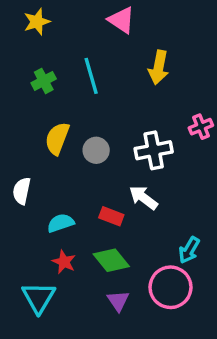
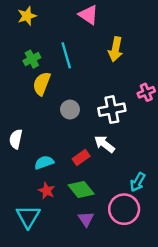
yellow semicircle: (57, 138) -> (42, 84), moved
red rectangle: (111, 216) -> (81, 157), turned -56

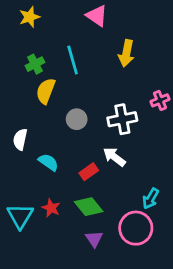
white semicircle: (16, 139) -> (20, 139), moved
cyan semicircle: (44, 162) -> (48, 162), moved, turned 54
cyan triangle: (28, 217) -> (20, 216), moved

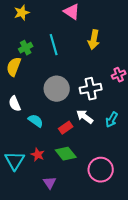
yellow semicircle: (46, 91) -> (14, 67), moved
gray circle: (77, 119) -> (57, 89), size x1.6
white semicircle: (20, 139) -> (15, 104), turned -35
cyan arrow: (151, 199) -> (112, 120), moved
purple triangle: (94, 239) -> (50, 183), moved

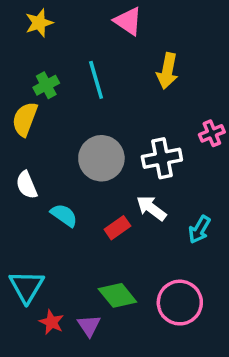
cyan arrow: (112, 120) -> (199, 230), moved
green diamond: (66, 154) -> (117, 295), moved
red star: (38, 155) -> (52, 322), moved

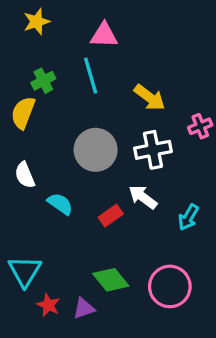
pink triangle: (128, 21) -> (104, 35), moved, turned -32
yellow arrow: (167, 71) -> (150, 98), moved, turned -64
purple triangle: (89, 326) -> (84, 308), turned 45

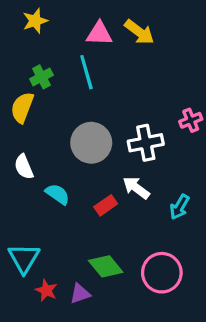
yellow arrow: (150, 98) -> (139, 32), moved

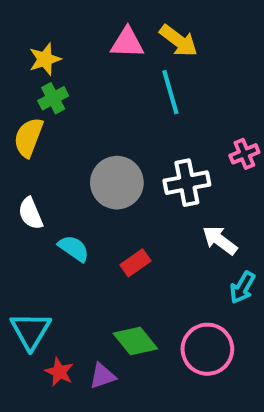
yellow star: (35, 21) -> (45, 59), moved
cyan line: (86, 72) -> (170, 92), moved
white arrow: (136, 188) -> (220, 240), moved
cyan arrow: (179, 207) -> (242, 287), moved

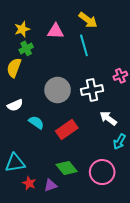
pink triangle: (127, 43) -> (56, 31), moved
white semicircle: (31, 213) -> (15, 105), turned -91
red rectangle: (135, 263) -> (67, 129), size x1.5
cyan triangle: (31, 331) -> (15, 163), turned 50

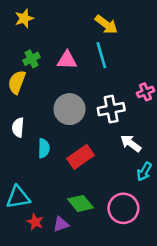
yellow star: (22, 29) -> (24, 18), moved
pink triangle: (56, 31) -> (67, 60), moved
white semicircle: (15, 105) -> (18, 127), turned 119
cyan semicircle: (36, 122) -> (44, 148), turned 56

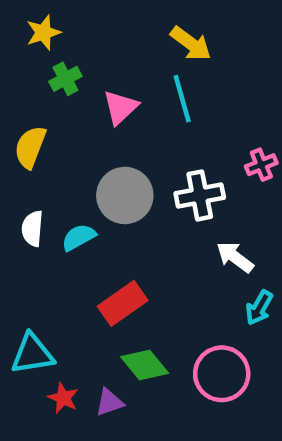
green cross: (32, 59) -> (65, 79), moved
pink triangle: (67, 60) -> (120, 107), turned -45
cyan semicircle: (44, 148) -> (79, 237), moved, turned -120
red rectangle: (81, 157) -> (123, 303), moved

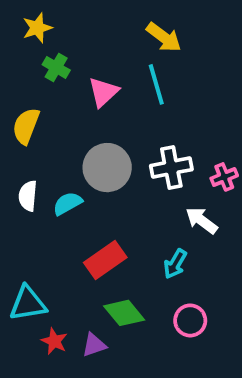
green cross: (65, 79) -> (56, 67), turned -32
pink cross: (261, 165) -> (224, 177), moved
cyan arrow: (259, 308) -> (175, 264), moved
pink circle: (222, 374) -> (190, 320), size x0.7

